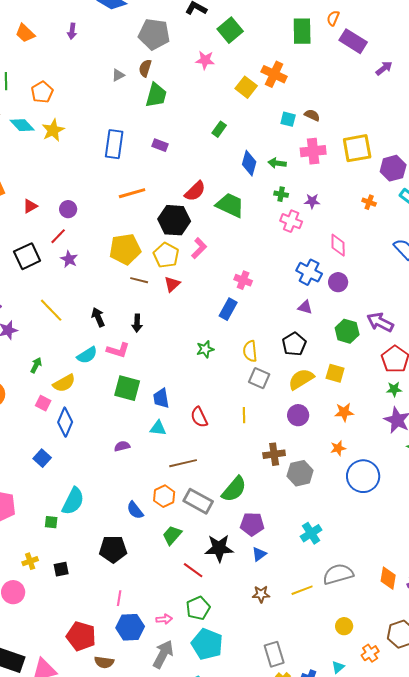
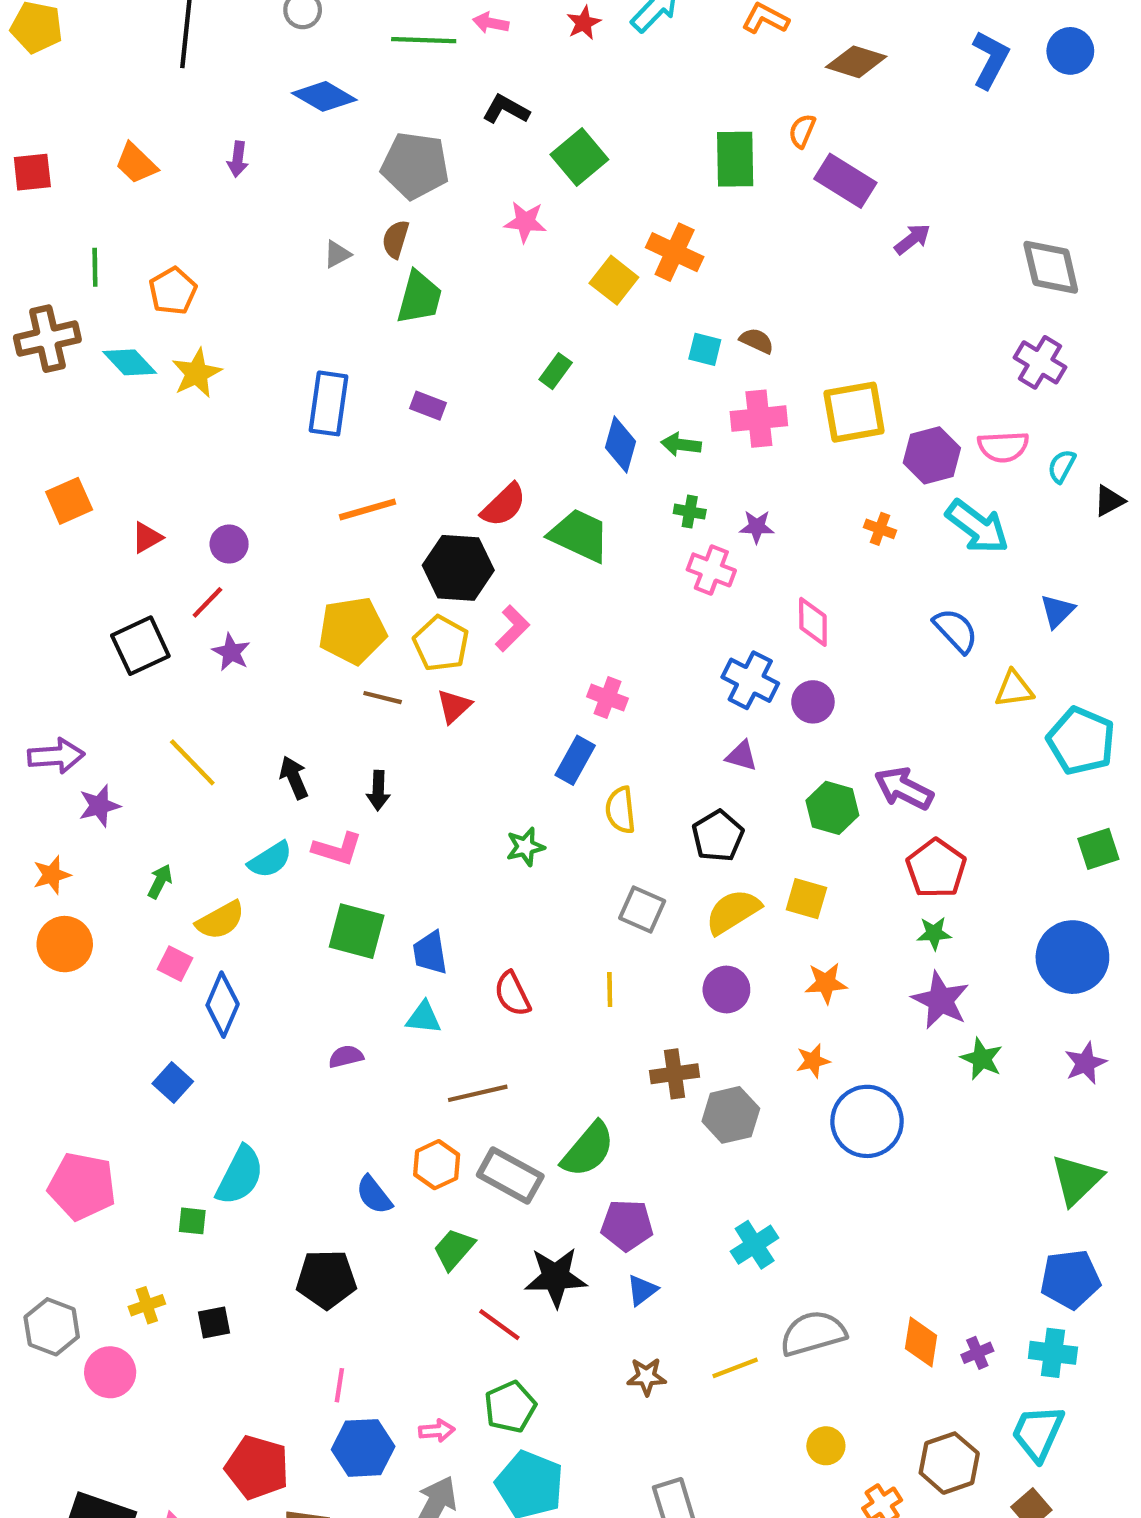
yellow semicircle: (250, 351) -> (620, 810), moved

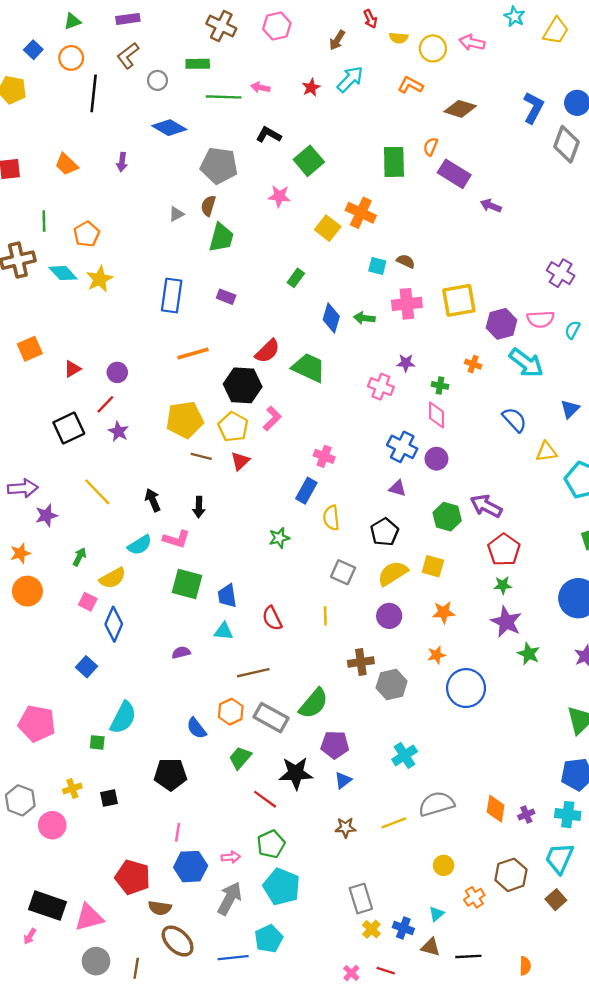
purple arrow: (912, 239) -> (491, 206), turned -120
gray diamond: (1051, 267) -> (567, 144), moved, turned 33
green cross: (690, 512) -> (440, 385), moved

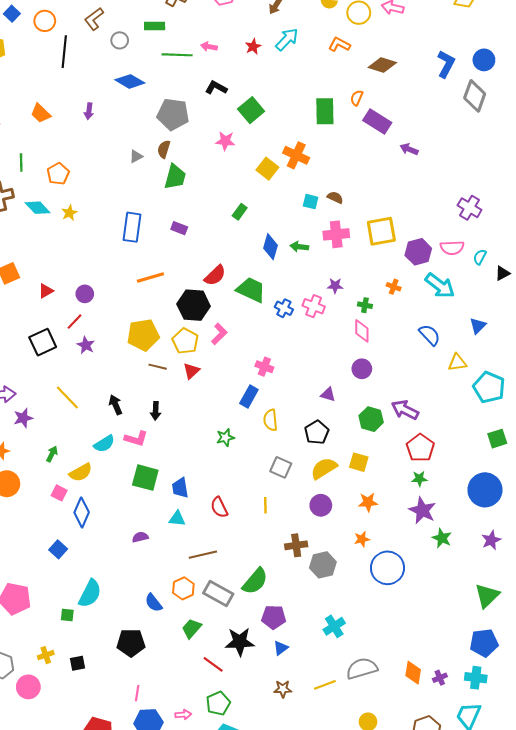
yellow star: (100, 279) -> (69, 213), size x0.7
blue cross: (402, 447) -> (284, 308), moved, size x0.7

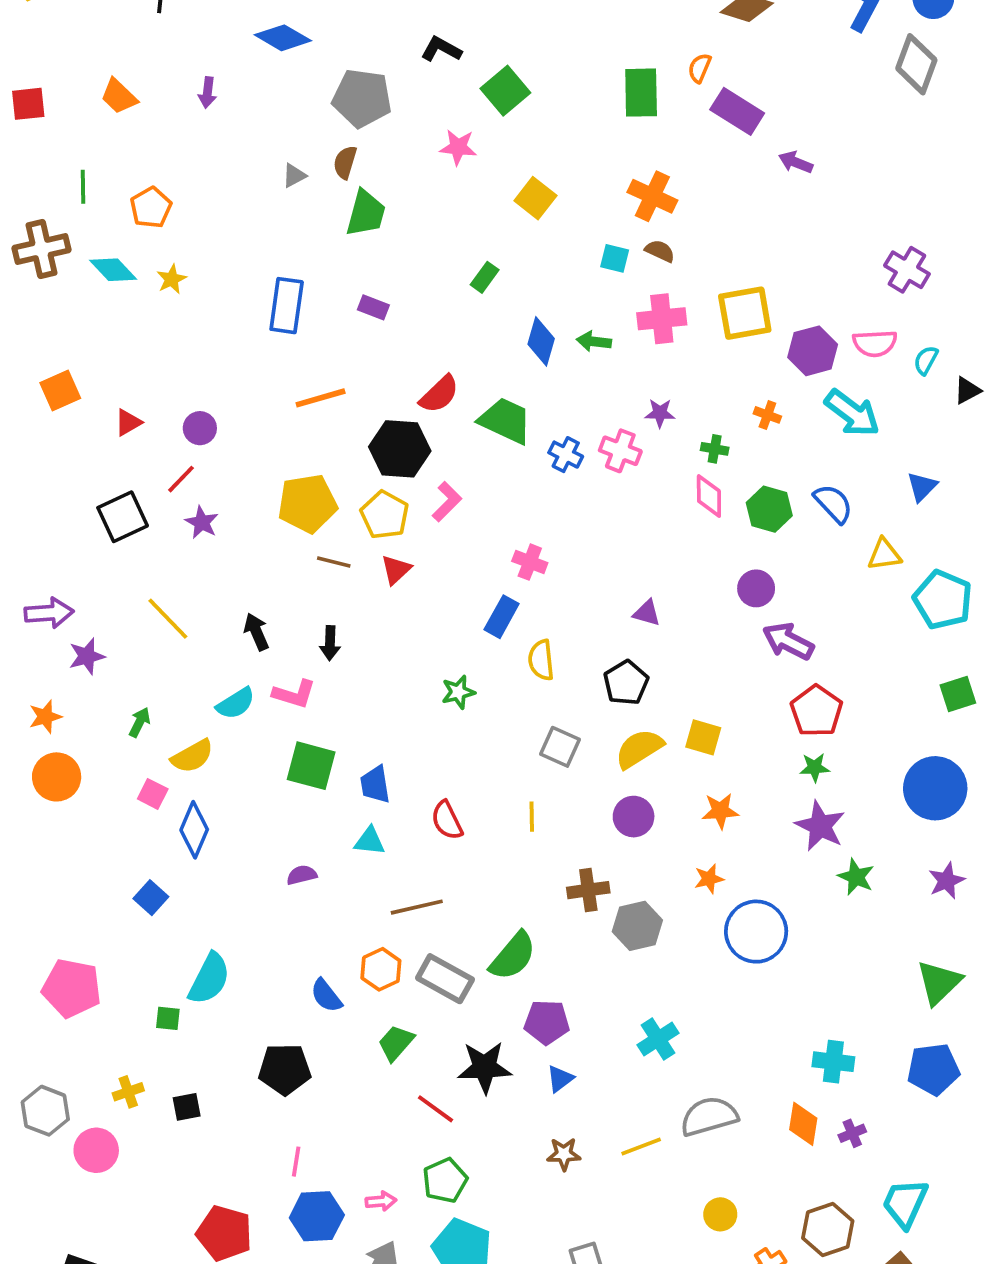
orange cross: (296, 155) -> (652, 196), moved
purple circle: (362, 369) -> (756, 588), moved
green hexagon: (371, 419) -> (769, 509), moved
cyan cross: (476, 678) -> (833, 1062), moved

